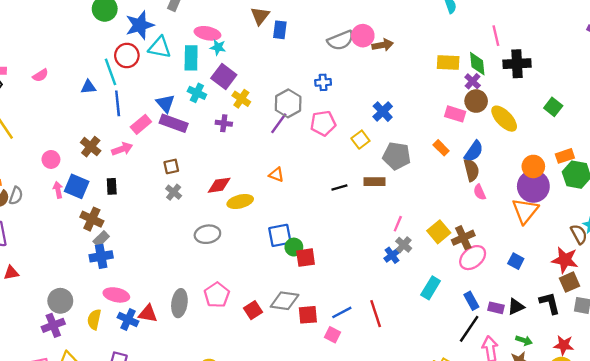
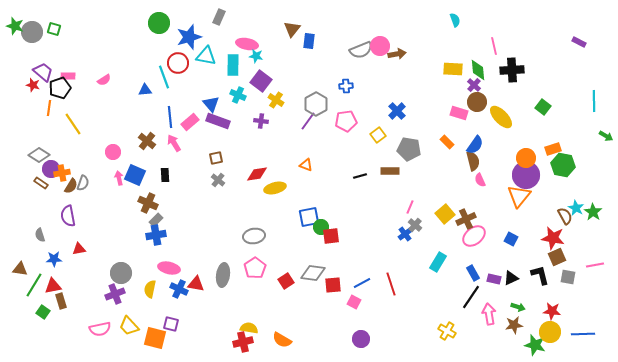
blue line: (118, 103) -> (170, 117), moved
pink arrow: (122, 149) -> (174, 143), turned -102
gray ellipse: (207, 234) -> (254, 236), moved

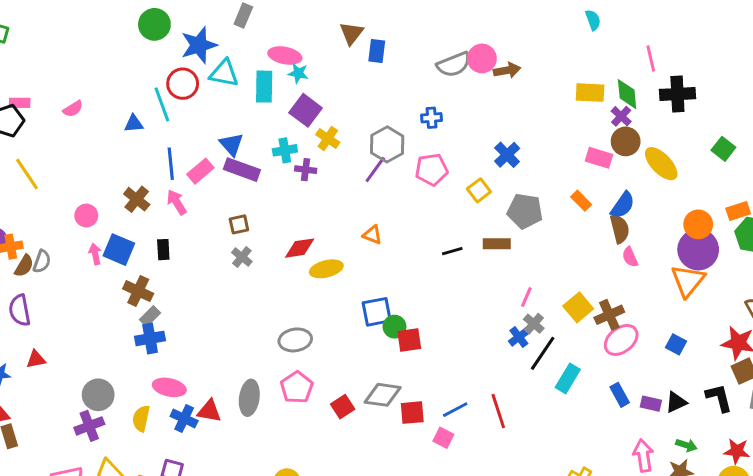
cyan cross: (238, 95) -> (285, 150), moved, turned -35
black line: (471, 297) -> (543, 353), moved

